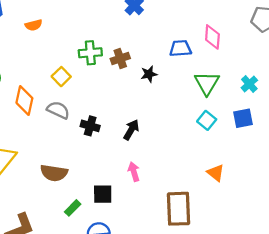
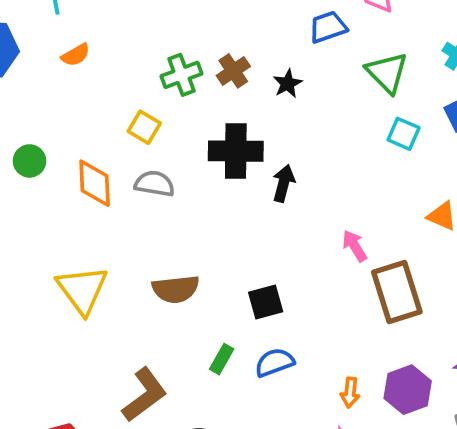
black cross: (90, 126) -> (236, 151), moved, size x1.6
pink arrow: (134, 172) -> (355, 246), moved
green rectangle: (73, 208) -> (222, 359), moved

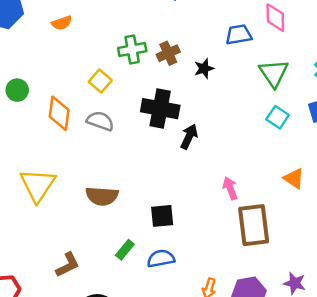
brown L-shape: (145, 395) -> (68, 265), size x0.7

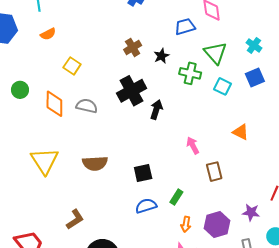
green cross: (132, 50) -> (190, 73), moved, turned 30
yellow square: (100, 81) -> (72, 66), moved
black cross: (160, 109) -> (132, 91), turned -32
brown rectangle: (254, 225) -> (214, 172), size x0.6
green rectangle: (125, 250) -> (176, 197), moved

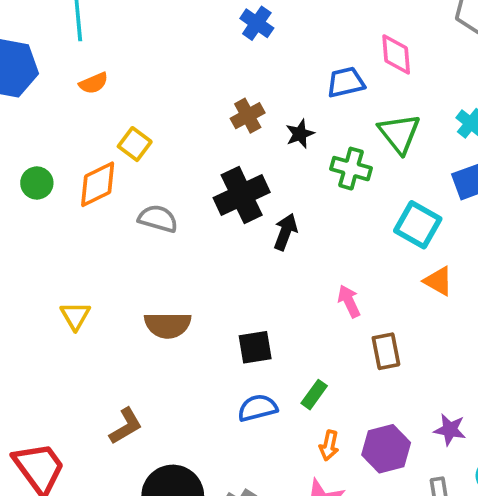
cyan square: (223, 86) -> (418, 225), moved, size x1.4
orange diamond: (54, 104) -> (98, 184), moved, turned 60
yellow triangle: (45, 161) -> (75, 316), size x0.6

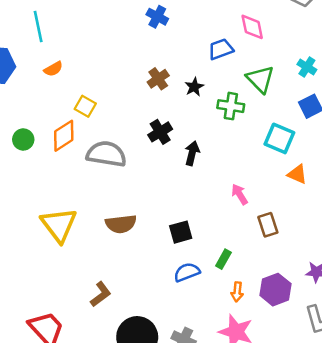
black cross: (242, 195) -> (160, 132), size x0.7
gray semicircle: (158, 219) -> (106, 154), size x1.5
yellow triangle: (75, 316) -> (59, 225), size x1.8

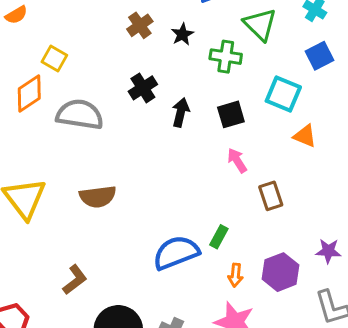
black square: (181, 232) -> (231, 114), moved
blue semicircle: (187, 272) -> (176, 253), size x1.5

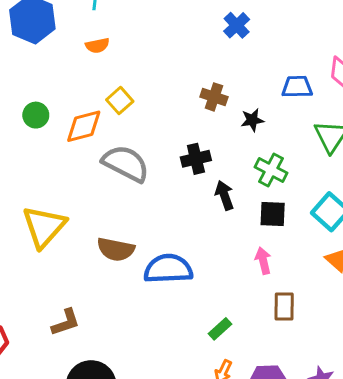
brown cross: (140, 25) -> (214, 97), turned 35
green cross: (226, 57) -> (271, 170), moved
black arrow: (181, 112) -> (224, 195), turned -52
blue semicircle: (176, 253) -> (168, 269), moved

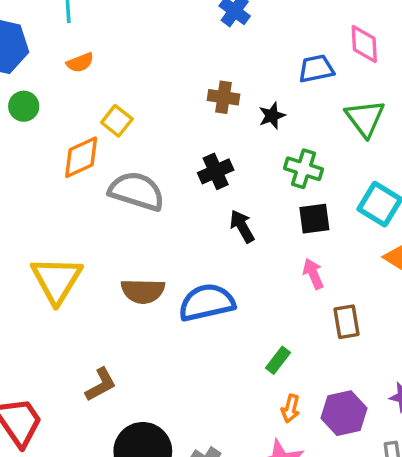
green circle: (36, 115) -> (24, 106), moved
black arrow: (224, 195) -> (242, 226), moved

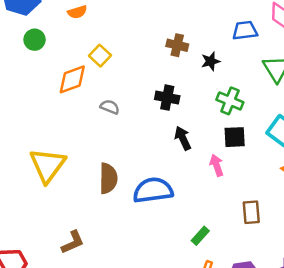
black cross: (216, 171) -> (167, 98), turned 30
gray semicircle: (137, 191) -> (110, 107), size x0.5
pink arrow: (313, 274) -> (217, 165), moved
brown semicircle: (143, 291) -> (108, 178), turned -96

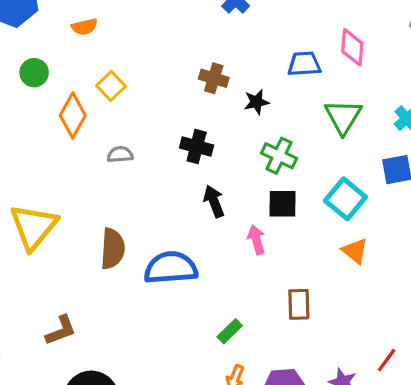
green circle: (35, 40) -> (34, 73), moved
orange diamond: (72, 79) -> (73, 115), turned -44
gray semicircle: (110, 107) -> (120, 154), turned -30

